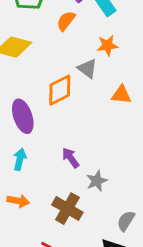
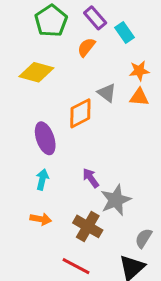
orange star: (107, 45) -> (139, 71), moved
orange triangle: (121, 95) -> (139, 97), moved
gray star: (97, 181) -> (116, 200), size x1.5

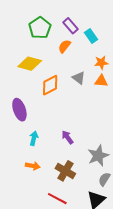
orange diamond: (80, 113) -> (50, 85), moved
purple ellipse: (45, 138) -> (19, 110), moved
gray star: (116, 200) -> (98, 156), moved

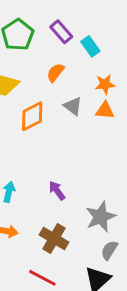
orange semicircle: (64, 46) -> (55, 73), moved

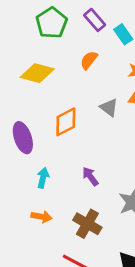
gray triangle: (73, 106) -> (109, 108), moved
orange diamond: (32, 116) -> (66, 122), moved

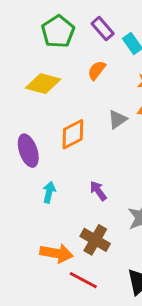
gray triangle: (109, 108) -> (118, 119), turned 48
orange arrow: (41, 217) -> (56, 253), moved, size x1.5

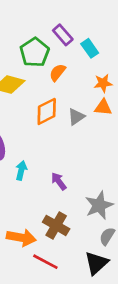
green pentagon: (58, 32) -> (35, 52), moved
orange diamond: (73, 134) -> (47, 111), moved
cyan arrow: (49, 192) -> (21, 170), moved

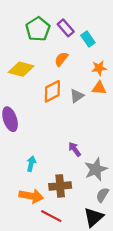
green pentagon: (35, 52) -> (38, 29), moved
cyan arrow: (21, 170) -> (31, 164), moved
purple arrow: (59, 181) -> (75, 149), moved
brown cross: (56, 225) -> (60, 186), turned -35

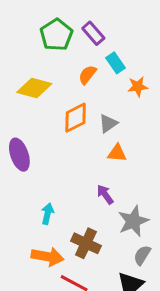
cyan rectangle: (88, 39) -> (116, 63), moved
orange triangle: (99, 88) -> (117, 153), moved
brown cross: (60, 186) -> (86, 243), turned 30

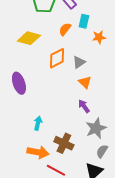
cyan rectangle: (116, 63) -> (84, 21), turned 48
orange triangle: (117, 153) -> (85, 82), turned 40
purple arrow: (105, 194) -> (84, 106), moved

